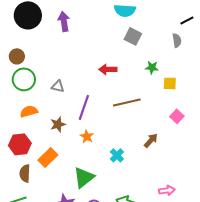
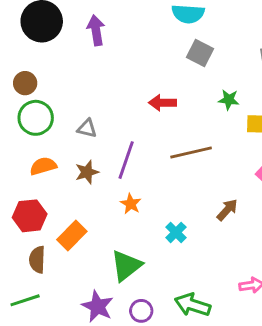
brown star: (58, 124) -> (87, 172), moved

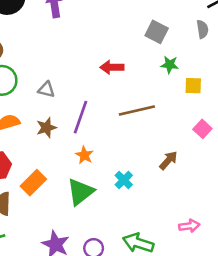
gray square: (200, 53) -> (157, 32), moved
green triangle: (126, 266) -> (80, 192), moved

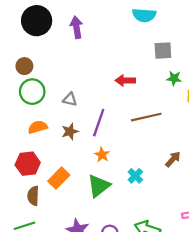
gray square: (157, 32) -> (163, 51), turned -30

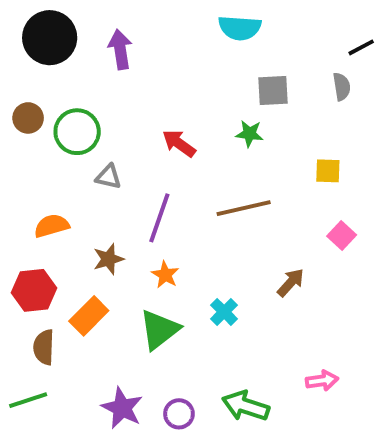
green star: (174, 78) -> (249, 134), moved
red arrow: (125, 80) -> (179, 143), moved, turned 36
green circle: (32, 92) -> (77, 132), moved
brown star: (70, 131) -> (108, 259), moved

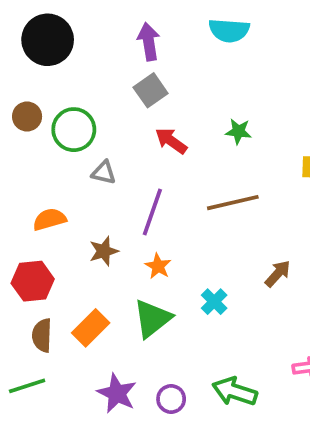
purple arrow: (120, 49) -> (149, 42), moved
gray square: (273, 91) -> (151, 90), moved, turned -32
orange rectangle: (89, 316) -> (91, 328), moved

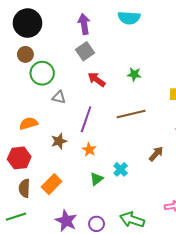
brown circle: (27, 116) -> (25, 54), moved
green triangle: (152, 319) -> (97, 179), moved, size x0.6

